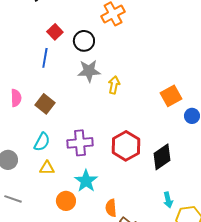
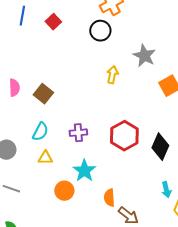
black circle: (84, 41) -> (100, 31), moved
blue line: (45, 58) -> (22, 16), moved
gray star: (89, 71) -> (144, 56), moved, turned 30
purple cross: (80, 143) -> (78, 133), size x0.7
black diamond: (162, 157) -> (160, 147), turned -32

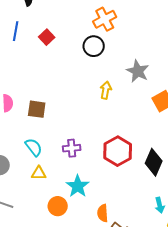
brown square: (43, 94) -> (37, 109), turned -30
cyan semicircle: (40, 132) -> (34, 147), turned -66

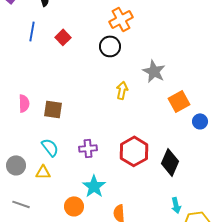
yellow triangle: (39, 173) -> (43, 172), moved

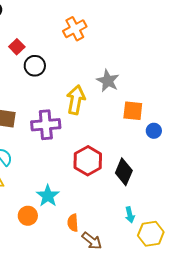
black circle: (110, 46) -> (35, 66), moved
yellow arrow: (122, 90) -> (76, 100), size x1.6
orange square: (179, 101) -> (133, 111), turned 35
purple cross: (88, 148) -> (46, 125), moved, size x1.6

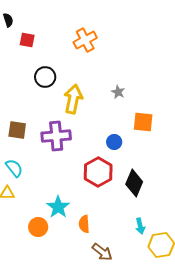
red square: (17, 47) -> (27, 40), moved, turned -35
gray star: (108, 81) -> (118, 92), size x0.6
yellow arrow: (76, 100) -> (73, 99), moved
blue circle: (154, 131) -> (114, 142), moved
orange semicircle: (73, 223) -> (84, 224), moved

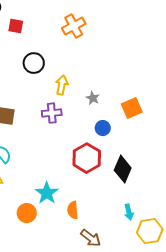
gray star: (118, 92) -> (93, 98), moved
yellow arrow: (73, 99) -> (62, 85), size x0.7
orange square: (143, 122) -> (132, 108), turned -30
purple cross: (56, 136) -> (52, 113), moved, size x0.7

